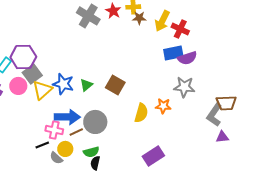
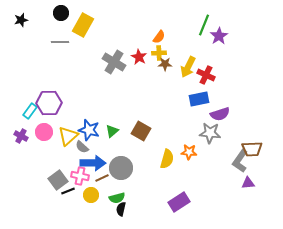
purple semicircle: (187, 58) -> (220, 114), moved
gray square: (32, 74) -> (58, 180), moved
gray semicircle: (56, 158) -> (82, 147), moved

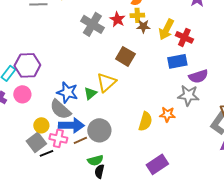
brown square: (141, 131) -> (125, 56), moved
yellow triangle: (68, 136) -> (106, 82), moved
gray semicircle: (82, 147) -> (60, 109), size x1.6
yellow circle: (91, 195) -> (41, 125), moved

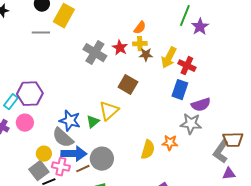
blue rectangle: (177, 61) -> (180, 90), turned -60

